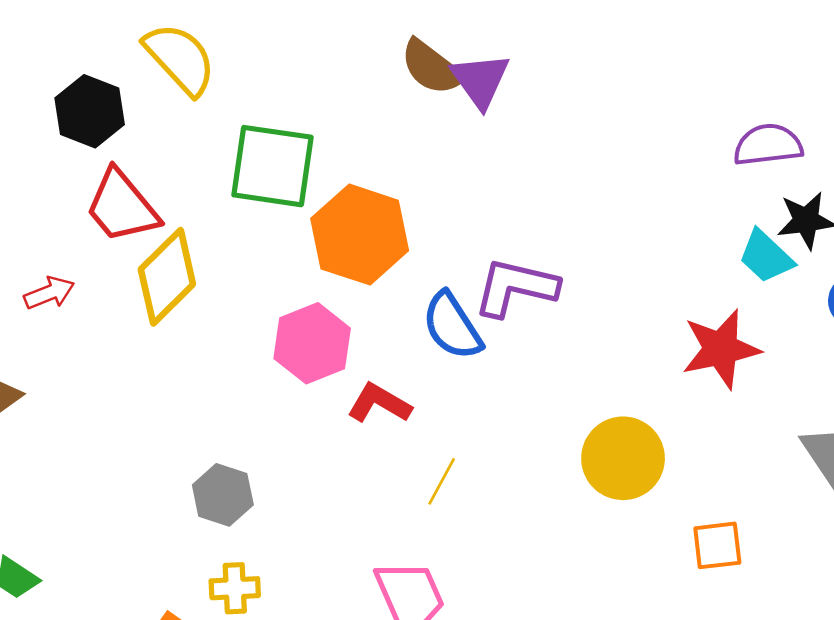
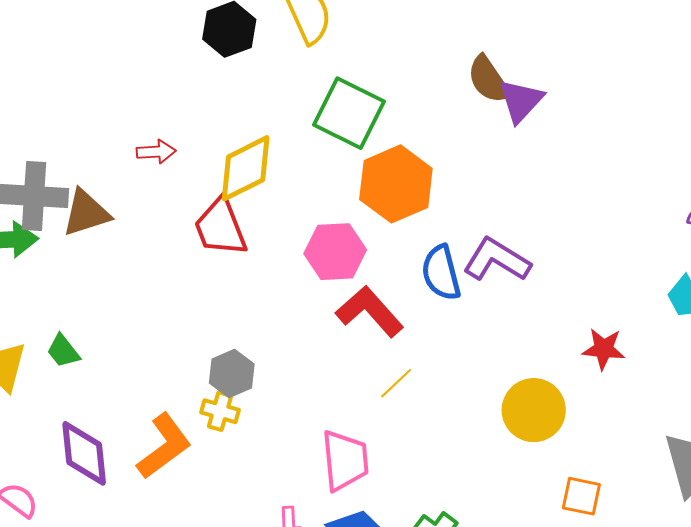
red trapezoid: (122, 206) -> (221, 227), moved
red star: (721, 349) -> (604, 349), moved, size x0.7
red L-shape: (379, 403) -> (370, 311), size x1.4
gray hexagon: (223, 495) -> (232, 374), moved

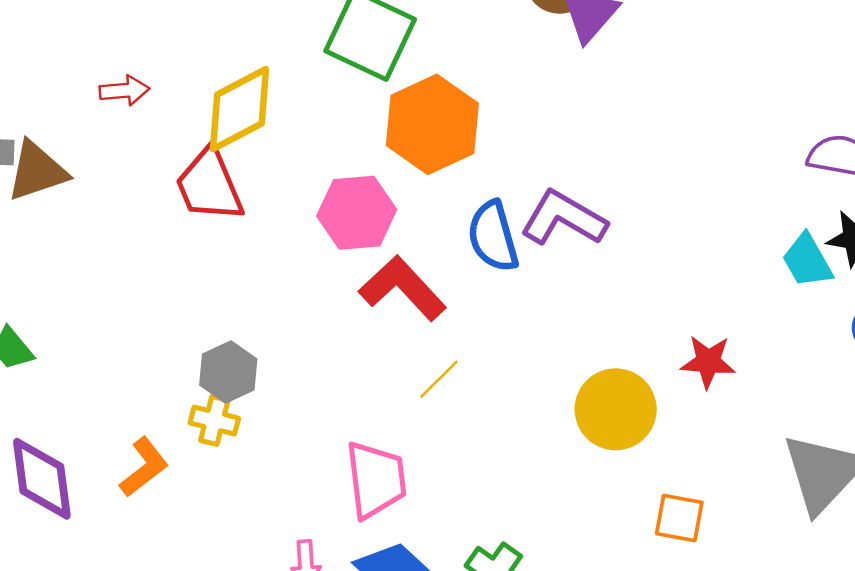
red star: (604, 349) -> (708, 362), moved
orange L-shape: (164, 446) -> (144, 467), size x0.7

